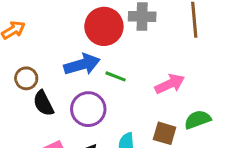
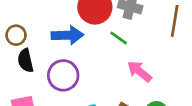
green line: (116, 76) -> (119, 38), moved
pink arrow: (170, 84) -> (139, 71), turned -130

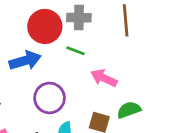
purple circle: (63, 75) -> (50, 98), moved

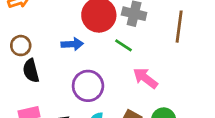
blue arrow: (25, 61) -> (72, 44), size x0.7

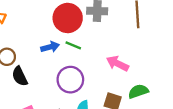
green line: (124, 45) -> (73, 45), moved

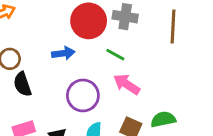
green line: (73, 45) -> (115, 55), moved
pink arrow: (117, 63) -> (127, 84), moved

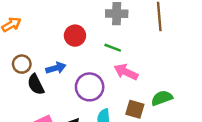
red circle: (89, 21) -> (75, 36), moved, size x0.7
blue arrow: (63, 53) -> (56, 68), moved

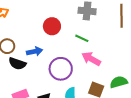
black semicircle: (36, 84) -> (17, 64), turned -48

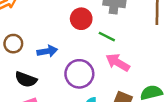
red circle: (52, 26) -> (81, 19), moved
black semicircle: (17, 64) -> (26, 79), moved

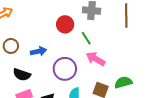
green line: (107, 37) -> (86, 38), turned 32

